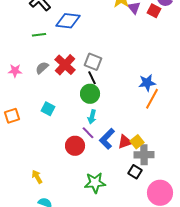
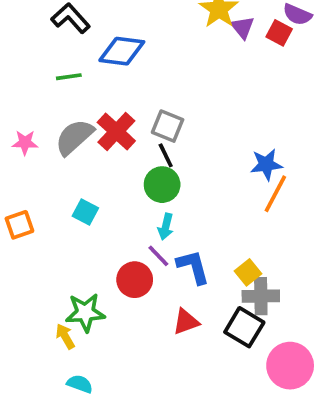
gray semicircle: (42, 68) -> (74, 137), size x1.6
blue L-shape: (107, 139) -> (193, 267), turned 120
red triangle: (125, 142) -> (186, 322), moved
black square: (135, 172) -> (244, 327), size x1.5
green star: (95, 183) -> (85, 313), moved

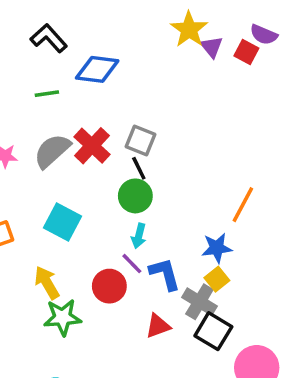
blue star: (266, 164) -> (217, 248), moved
cyan square: (85, 212) -> (63, 222), size x1.5
gray cross: (261, 296) -> (199, 302), moved, turned 32
yellow arrow: (65, 336) -> (47, 283), moved, size x1.4

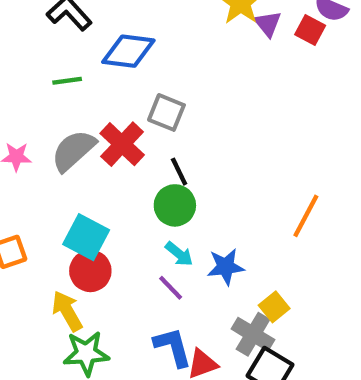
gray square: (141, 140) -> (166, 112), moved
cyan arrow: (139, 236) -> (179, 254), turned -65
blue star: (217, 248) -> (226, 267), moved
blue L-shape: (165, 274) -> (173, 347), moved
red circle: (109, 286) -> (90, 271), moved

